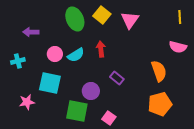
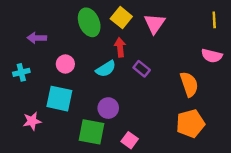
red arrow: (101, 49) -> (120, 47), moved
cyan semicircle: (76, 55) -> (106, 69), moved
purple rectangle: (117, 78) -> (142, 69), moved

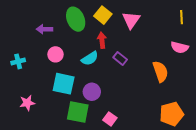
purple arrow: (37, 38) -> (44, 29), moved
cyan square: (59, 99) -> (64, 84), moved
orange pentagon: (190, 124) -> (172, 114), moved

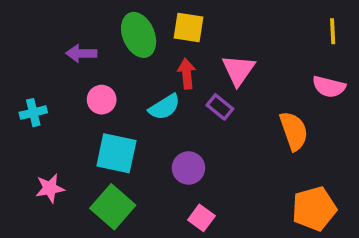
yellow square: (103, 15) -> (188, 28), turned -30
pink triangle: (131, 20) -> (238, 70), moved
purple circle: (92, 92) -> (188, 168), moved
green square: (78, 112) -> (113, 207), moved, turned 30

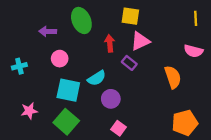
yellow square: (188, 28) -> (130, 16), moved
pink triangle: (238, 70) -> (140, 41), turned 30
cyan semicircle: (164, 107) -> (97, 78), moved

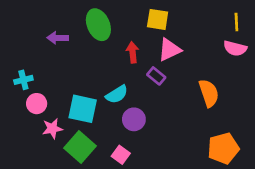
pink semicircle: (193, 51) -> (235, 48), moved
pink circle: (60, 59) -> (37, 104), moved
pink star: (29, 111) -> (52, 129), moved
pink square: (118, 128) -> (121, 155), moved

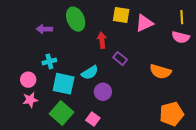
pink triangle: (169, 50) -> (144, 23), moved
cyan cross: (23, 80) -> (49, 61), moved
orange semicircle: (209, 93) -> (160, 72), turned 125
pink star: (52, 129) -> (30, 100), moved

